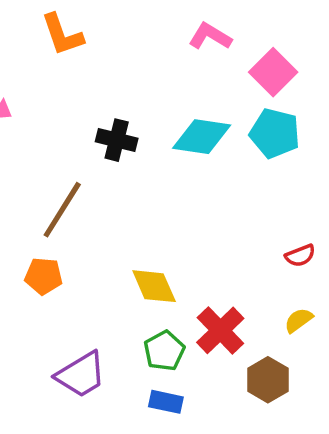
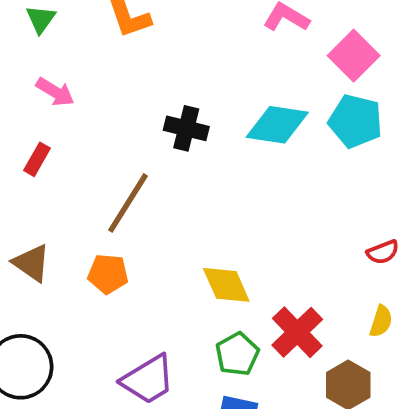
yellow semicircle: (299, 320) -> (381, 321), turned 144

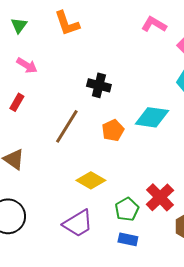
cyan diamond: (277, 125) -> (152, 117), moved
orange pentagon: (108, 274) -> (113, 130), moved, turned -30
yellow diamond: (226, 285) -> (91, 180), moved, turned -36

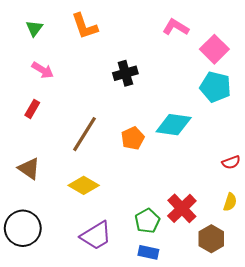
black cross: (99, 85) -> (125, 73), moved, turned -30
yellow diamond: (91, 180) -> (84, 185), moved

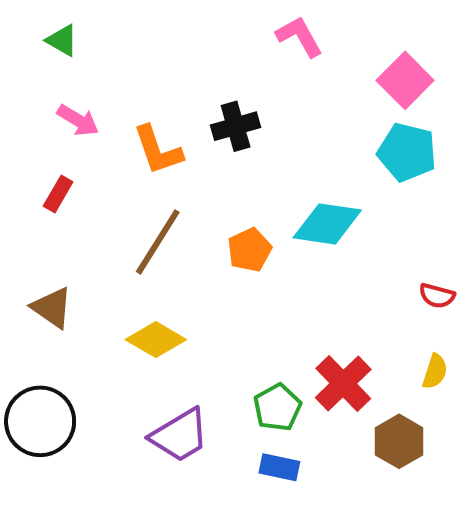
orange L-shape: (85, 26) -> (158, 150), moved
pink L-shape: (176, 27) -> (299, 36), moved, turned 30
green triangle: (34, 28) -> (62, 40), turned -36
red semicircle: (231, 162) -> (437, 296), turned 36

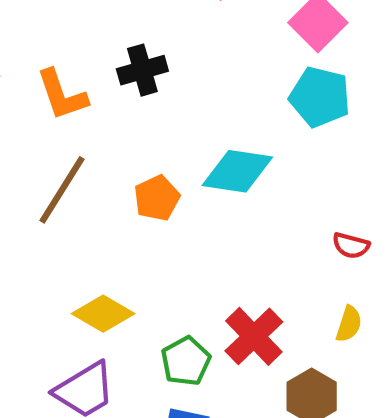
yellow diamond: (156, 340) -> (103, 314), moved

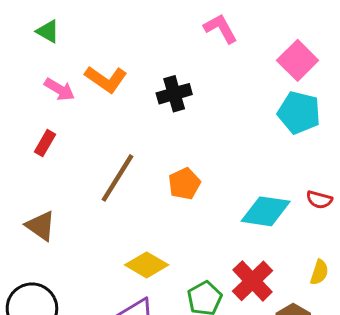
orange L-shape: (62, 95) -> (106, 79), moved, turned -36
cyan diamond: (237, 171) -> (266, 211), moved
red semicircle: (351, 246) -> (319, 200), moved

